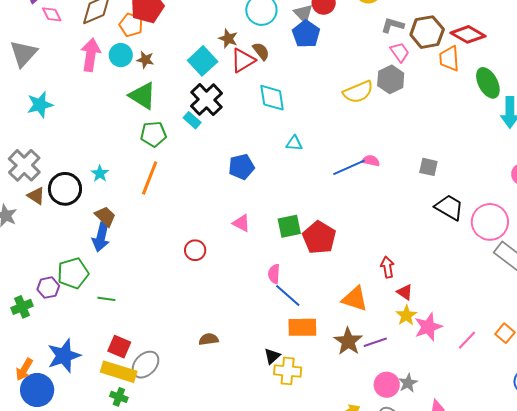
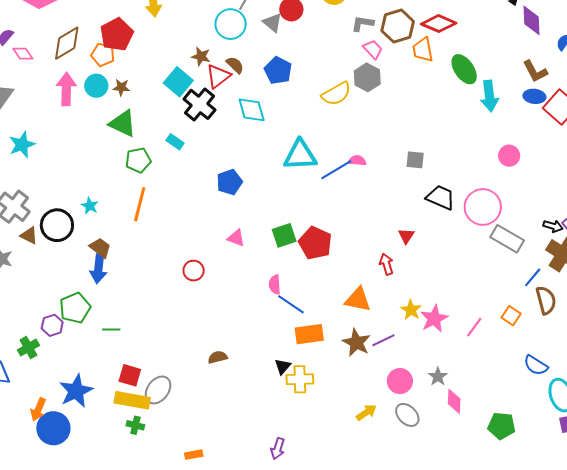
blue pentagon: (306, 34) -> (278, 70), moved
black cross: (206, 100) -> (199, 104), moved
cyan triangle: (294, 143) -> (300, 155), moved, size x2.0
red triangle: (405, 292) -> (406, 236), moved, turned 36
gray star: (408, 383) -> (438, 377), moved

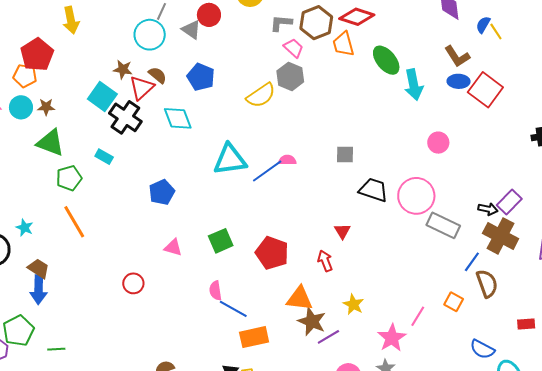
orange line: (140, 204) -> (74, 222), turned -40
red pentagon: (315, 243) -> (272, 253), moved
pink star: (434, 319) -> (392, 338), moved
brown star: (356, 343) -> (312, 321), moved

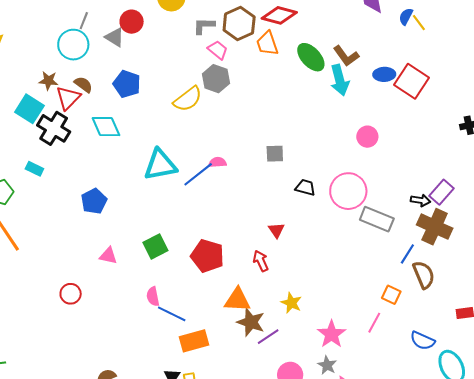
brown L-shape: (457, 56) -> (346, 56), moved
black trapezoid: (374, 190) -> (305, 187), size x0.7
pink line: (418, 316) -> (374, 323), moved

